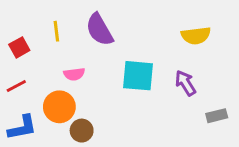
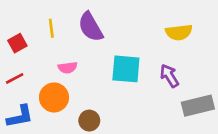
gray rectangle: (217, 116) -> (198, 106), size x1.6
brown circle: (82, 131) -> (89, 121), moved

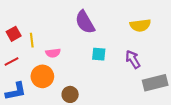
purple semicircle: (91, 27) -> (85, 22), moved
yellow line: (51, 28) -> (32, 40), moved
cyan square: (126, 69) -> (99, 54), size x0.6

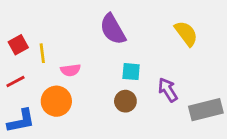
yellow semicircle: (140, 25) -> (186, 33), turned -120
purple arrow: (133, 59) -> (168, 90), moved
brown circle: (70, 94) -> (125, 101), moved

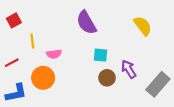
red square: (18, 45) -> (14, 20), moved
brown circle: (125, 101) -> (107, 78), moved
gray rectangle: (206, 110) -> (158, 84), turned -35

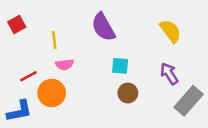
yellow line: (32, 41) -> (54, 40), moved
red line: (12, 63) -> (28, 76), moved
purple arrow: (129, 69) -> (169, 74), moved

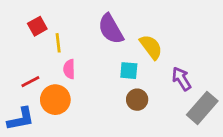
red square: (17, 25) -> (37, 26), moved
yellow semicircle: (170, 31) -> (151, 47), moved
pink semicircle: (65, 65) -> (69, 69), turned 96

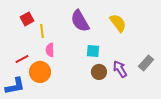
yellow semicircle: (151, 47) -> (118, 23), moved
purple arrow: (181, 79) -> (120, 69), moved
gray rectangle: (202, 108) -> (146, 63), moved, size x0.7

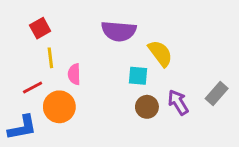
purple semicircle: (80, 21) -> (119, 31), turned -55
yellow semicircle: (118, 23) -> (160, 53), moved
yellow line: (42, 31) -> (50, 58), moved

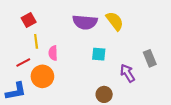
yellow semicircle: (160, 53) -> (115, 21), moved
gray rectangle: (217, 93) -> (150, 58), moved, turned -63
brown circle: (147, 107) -> (104, 94), moved

